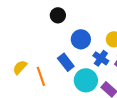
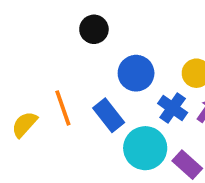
orange line: (41, 76) -> (63, 108), moved

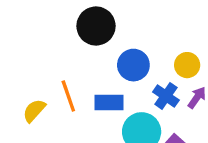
black circle: (94, 29) -> (96, 26), size x1.5
blue rectangle: (109, 115) -> (109, 102), turned -52

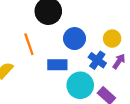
orange line: (68, 96) -> (29, 44), moved

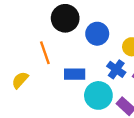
blue circle: (75, 39) -> (97, 34), moved

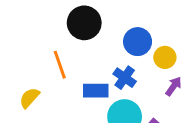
blue circle: (97, 34) -> (138, 42), moved
blue cross: (116, 69) -> (125, 78), moved

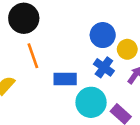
black circle: (84, 23) -> (24, 18), moved
blue cross: (125, 78) -> (104, 67), moved

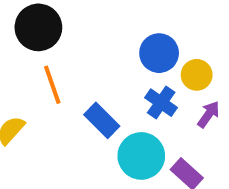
blue rectangle: (65, 79) -> (102, 120), turned 45

